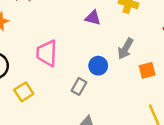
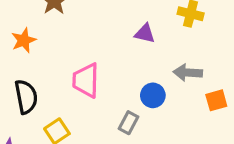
gray arrow: (126, 49) -> (188, 73), turned 65

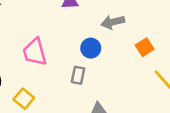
orange square: (216, 100) -> (145, 47), moved

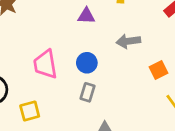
blue circle: (91, 48) -> (87, 63), moved
yellow square: (24, 99) -> (30, 111), turned 30

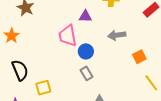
pink trapezoid: (45, 64) -> (68, 36), moved
gray rectangle: (88, 92) -> (86, 73), turned -48

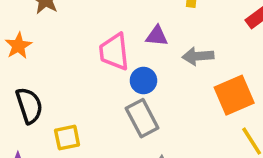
purple triangle: (85, 16) -> (157, 36), moved
orange square: (139, 57) -> (234, 95), size x1.6
gray rectangle: (86, 73) -> (142, 118), size x1.5

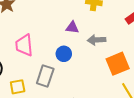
pink trapezoid: (114, 52) -> (24, 45), moved
gray rectangle: (142, 118) -> (45, 76), moved, turned 45

